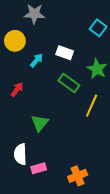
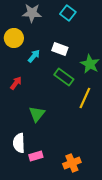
cyan square: (98, 28) -> (68, 13), moved

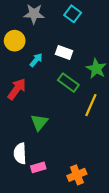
red arrow: (16, 83) -> (17, 89), size x1.5

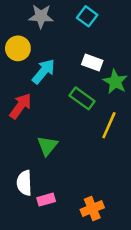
white rectangle: (64, 52) -> (92, 62), moved
cyan arrow: (36, 60) -> (44, 71), size x1.5

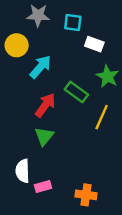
cyan square: (87, 16) -> (73, 23), moved, turned -30
white rectangle: (92, 62) -> (94, 44), moved
red arrow: (21, 106) -> (45, 105), moved
orange cross: (92, 209) -> (86, 195), turned 30

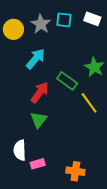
gray star: (38, 15) -> (41, 24), moved, turned 30
white rectangle: (94, 44) -> (92, 19), moved
yellow circle: (17, 45) -> (13, 29), moved
yellow line: (102, 117) -> (89, 103), turned -60

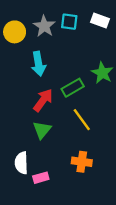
cyan arrow: (36, 59) -> (39, 64), turned 130
green rectangle: (67, 81) -> (73, 88), turned -66
yellow line: (89, 103) -> (82, 120), moved
orange cross: (75, 171) -> (82, 162), moved

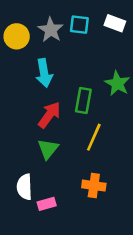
green rectangle: (73, 88) -> (83, 100), turned -50
yellow line: (82, 120) -> (94, 137), turned 60

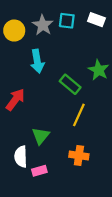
green rectangle: (83, 100) -> (70, 84), turned -60
red arrow: (49, 115) -> (15, 100), moved
green triangle: (48, 149) -> (41, 136), moved

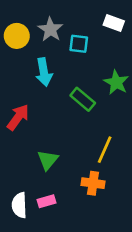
cyan square: (67, 21) -> (79, 44), moved
yellow line: (79, 115) -> (105, 150), moved
white semicircle: (21, 157) -> (19, 205), moved

